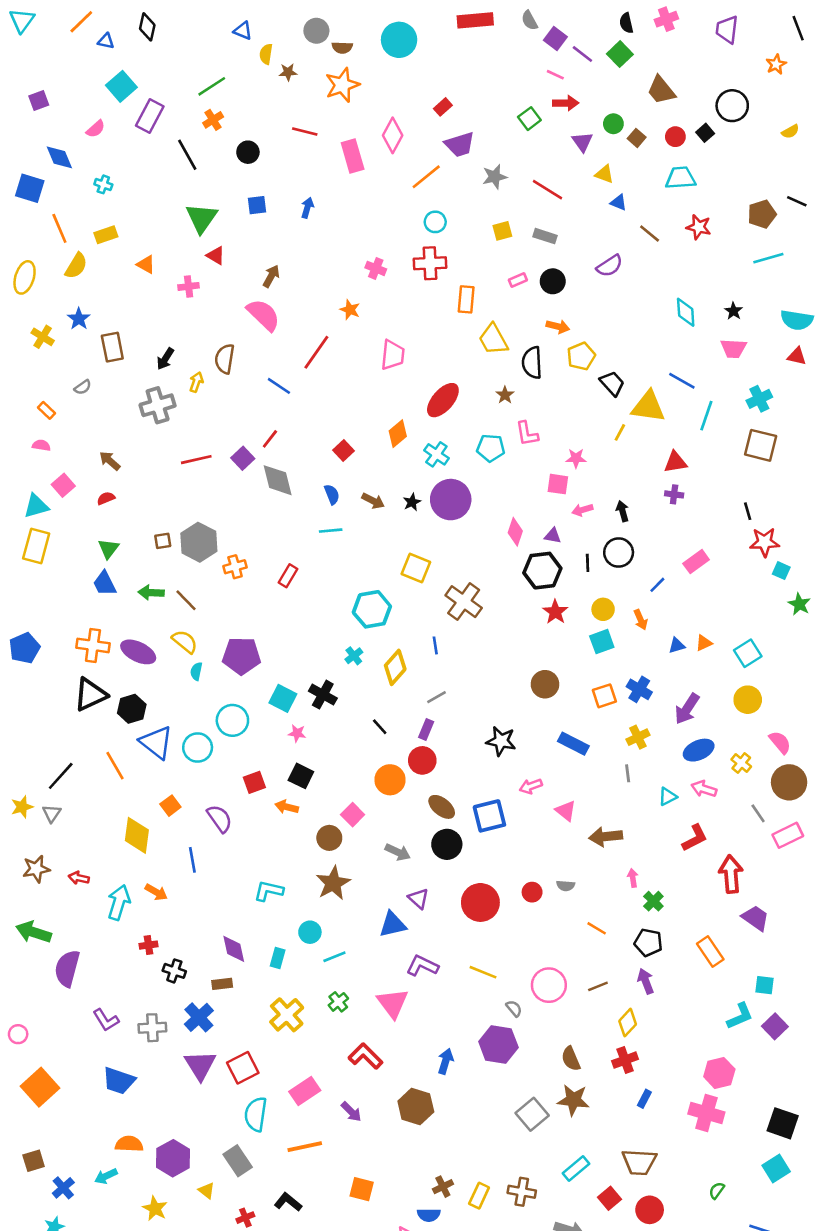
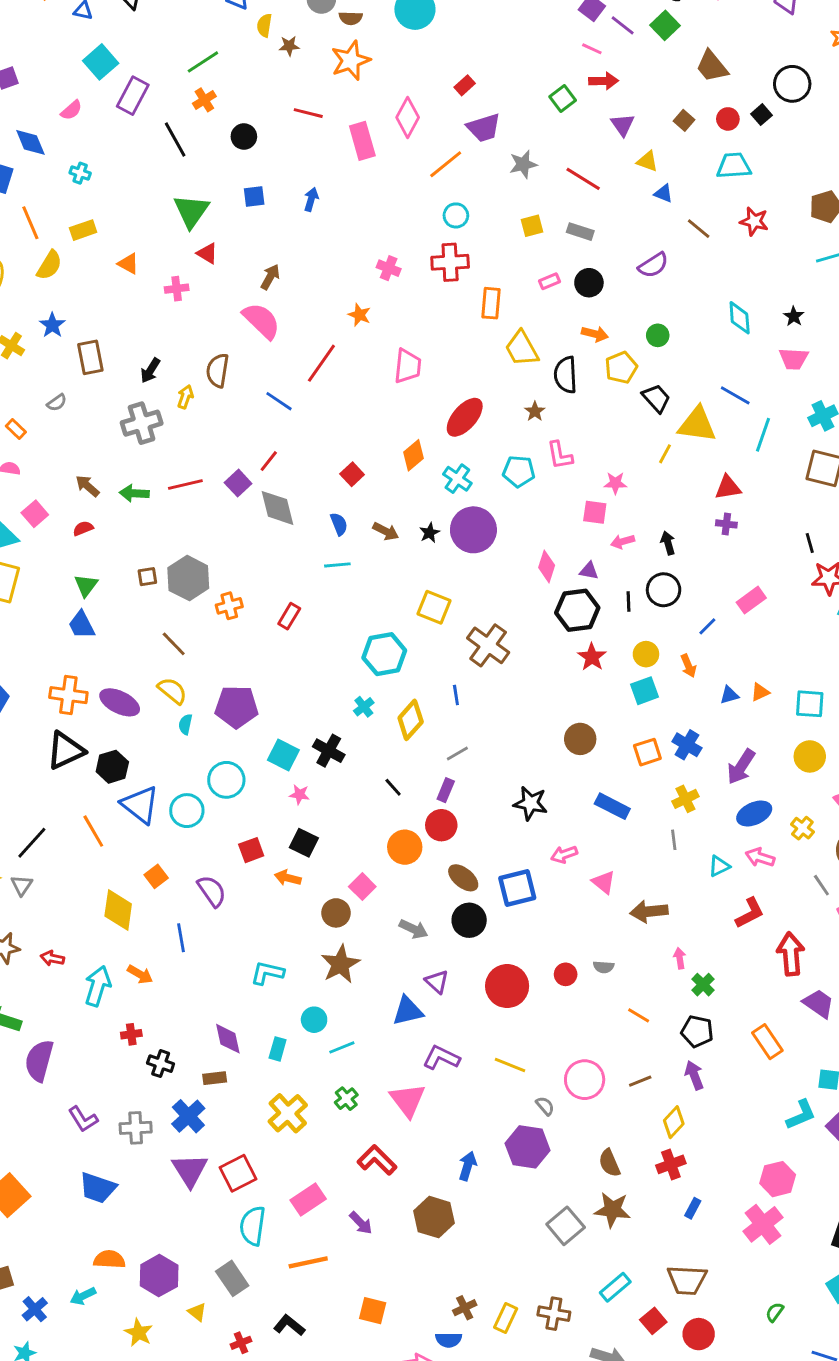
green circle: (613, 124) -> (658, 335), moved
green arrow: (151, 593) -> (134, 493), moved
cyan square: (748, 653) -> (810, 704), turned 36
pink cross: (706, 1113) -> (763, 1224), turned 36

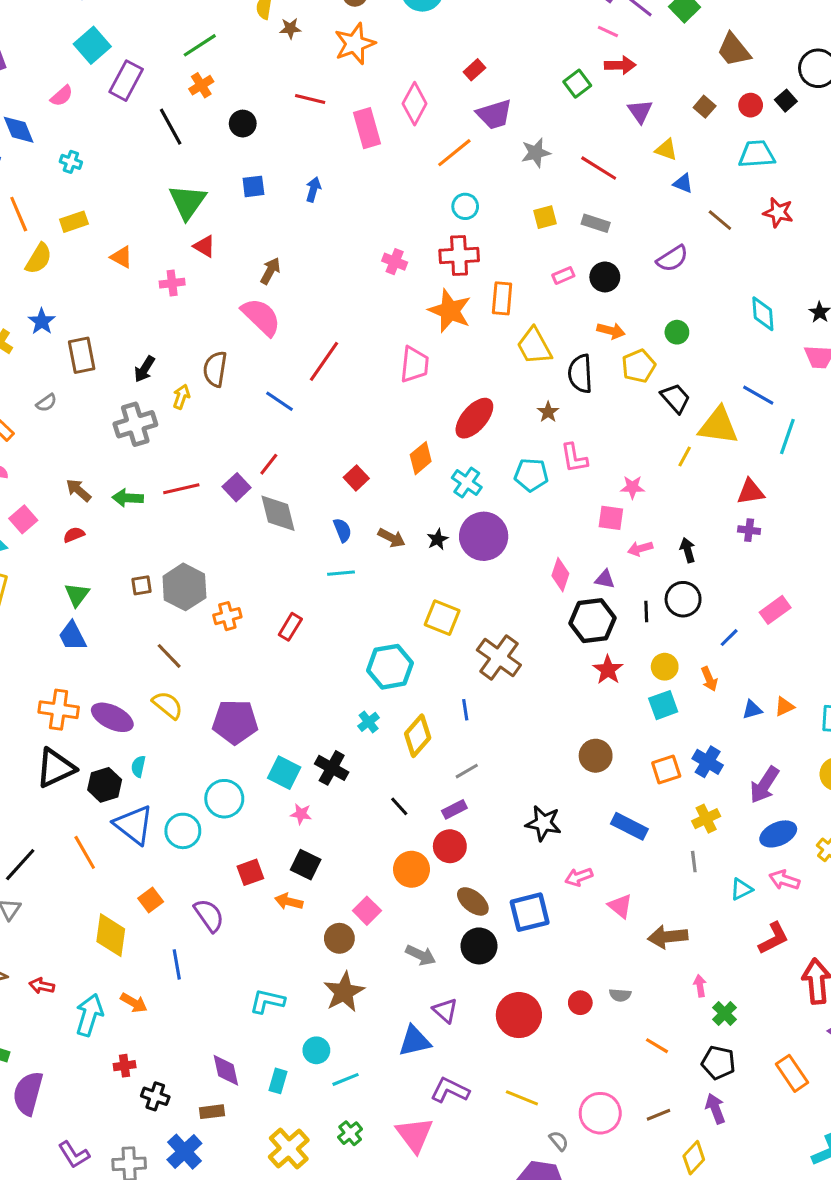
orange star: (359, 315) -> (450, 311), moved, size x1.8
cyan semicircle: (185, 724) -> (138, 766), moved
purple rectangle: (446, 790) -> (454, 809), turned 40

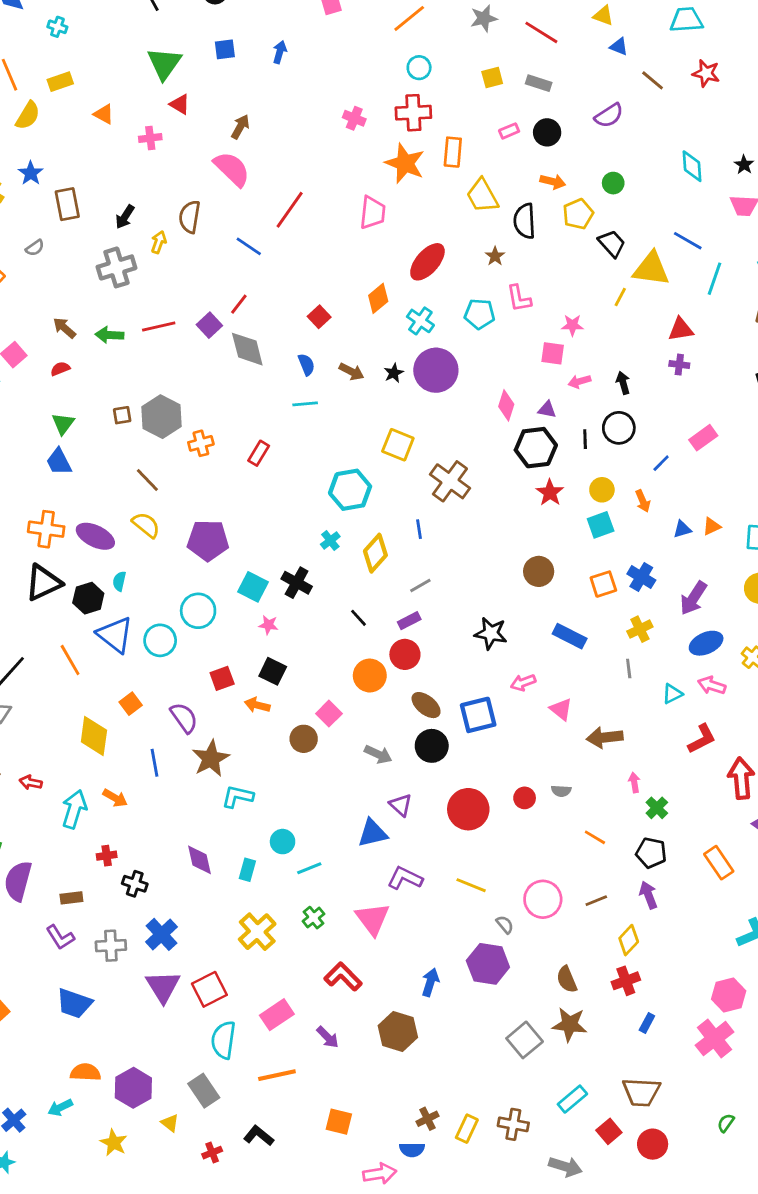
brown star: (344, 992) -> (211, 759), moved
brown rectangle: (212, 1112) -> (71, 898), moved

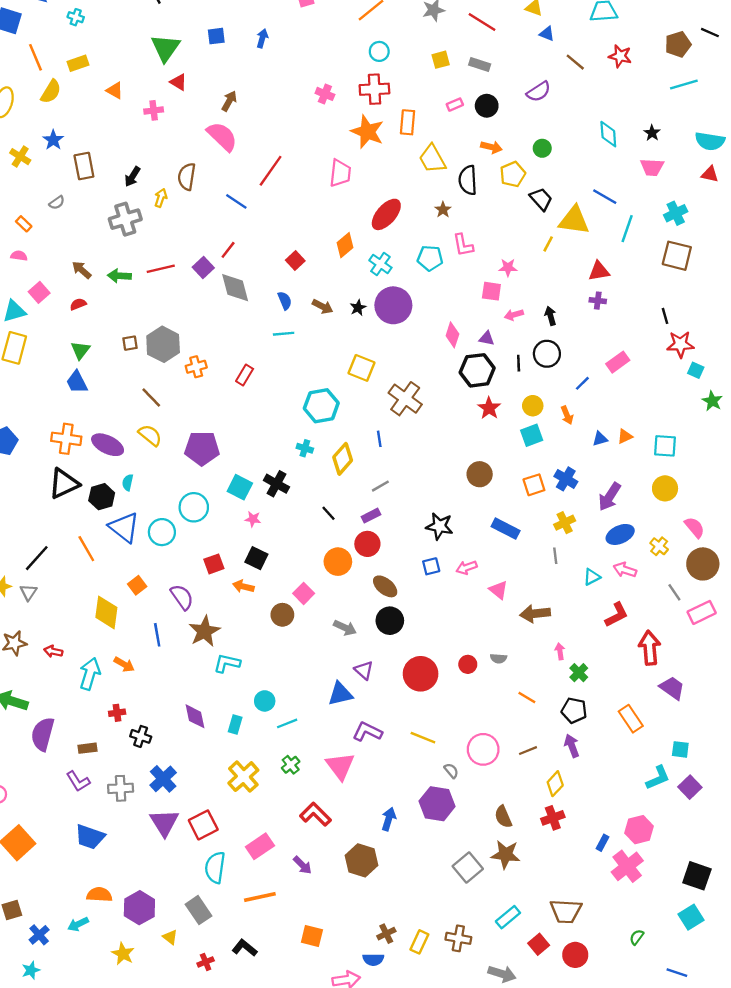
cyan cross: (330, 540) -> (305, 448), turned -35
blue square: (478, 715) -> (431, 566), moved, size x0.6
blue rectangle: (647, 1023) -> (602, 843), moved

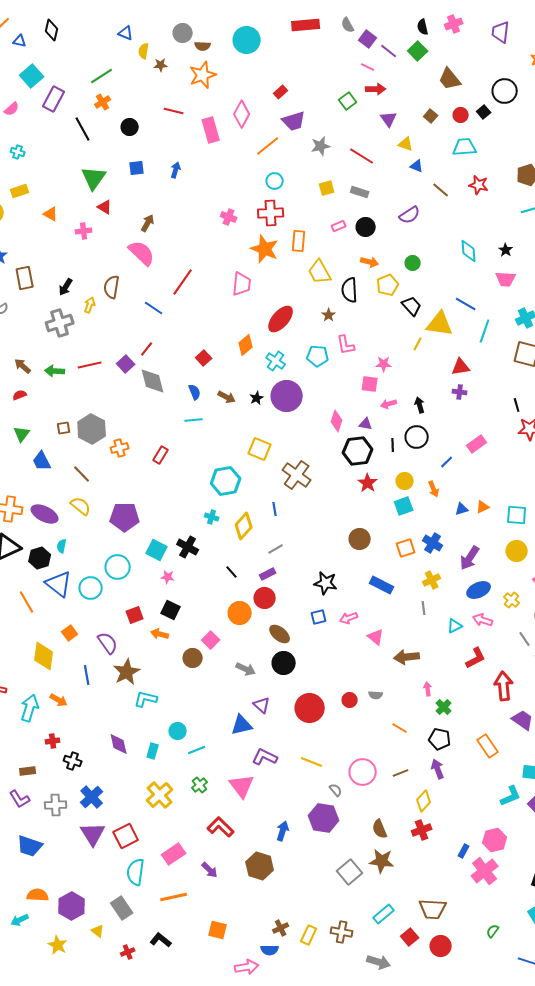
blue trapezoid: (77, 382) -> (42, 461), moved

